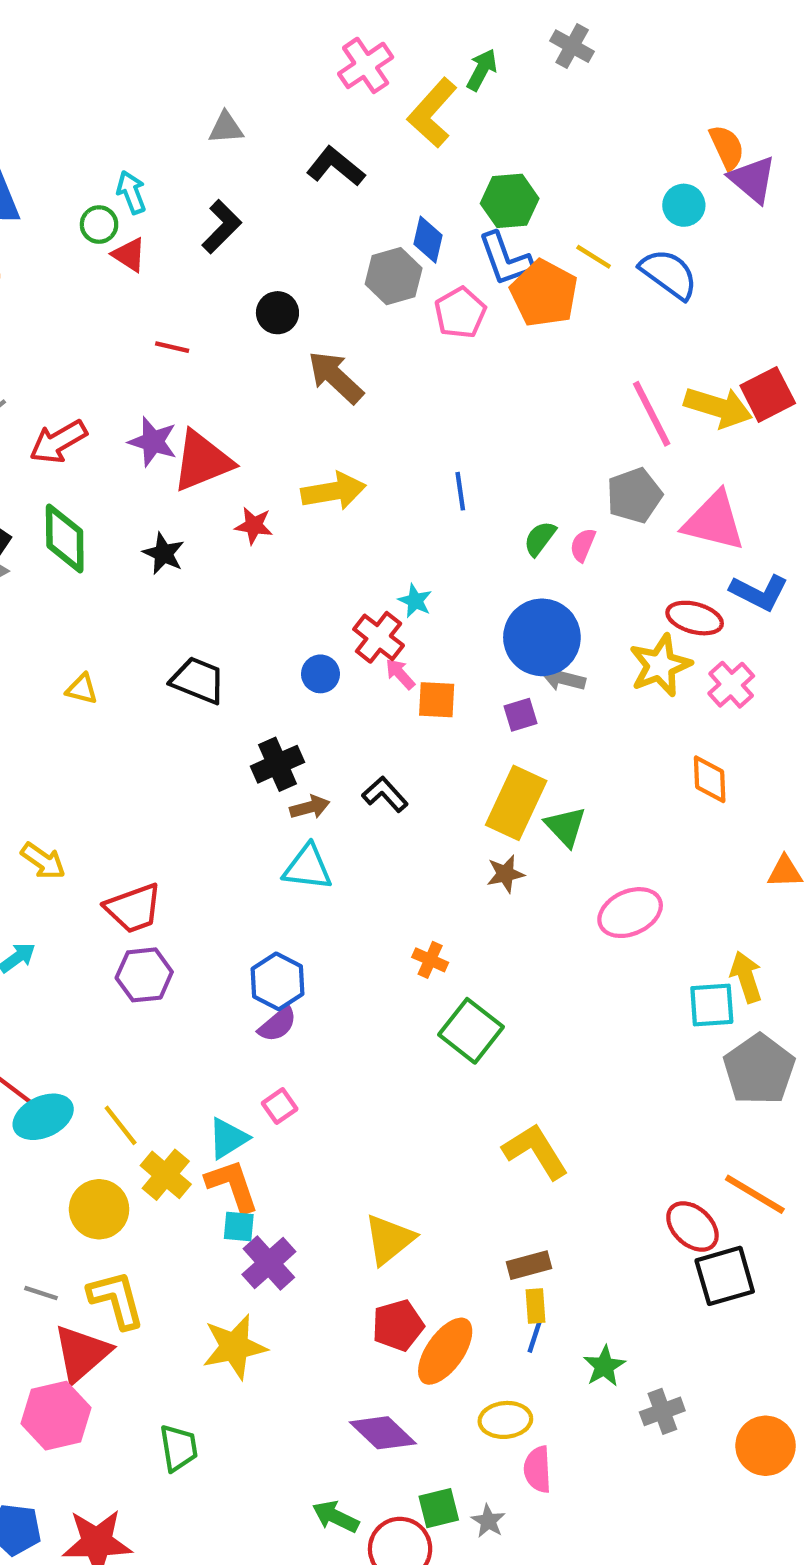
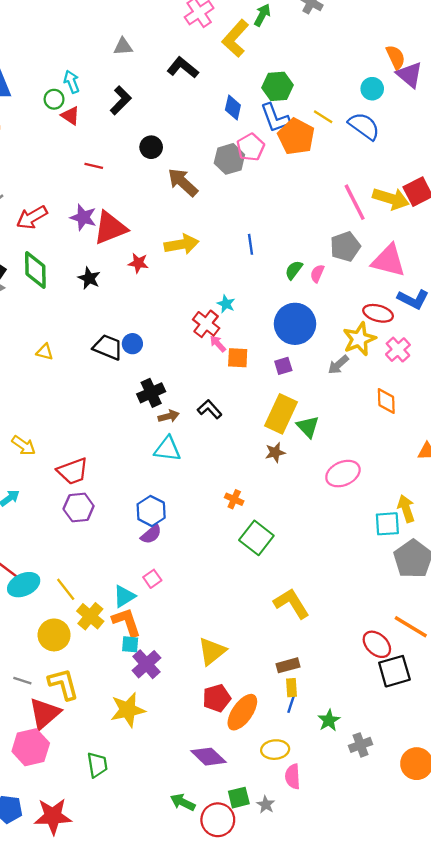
gray hexagon: (394, 276) -> (229, 159), moved
blue circle: (320, 674) -> (132, 344), moved
gray arrow: (563, 678) -> (338, 365), moved, turned -55

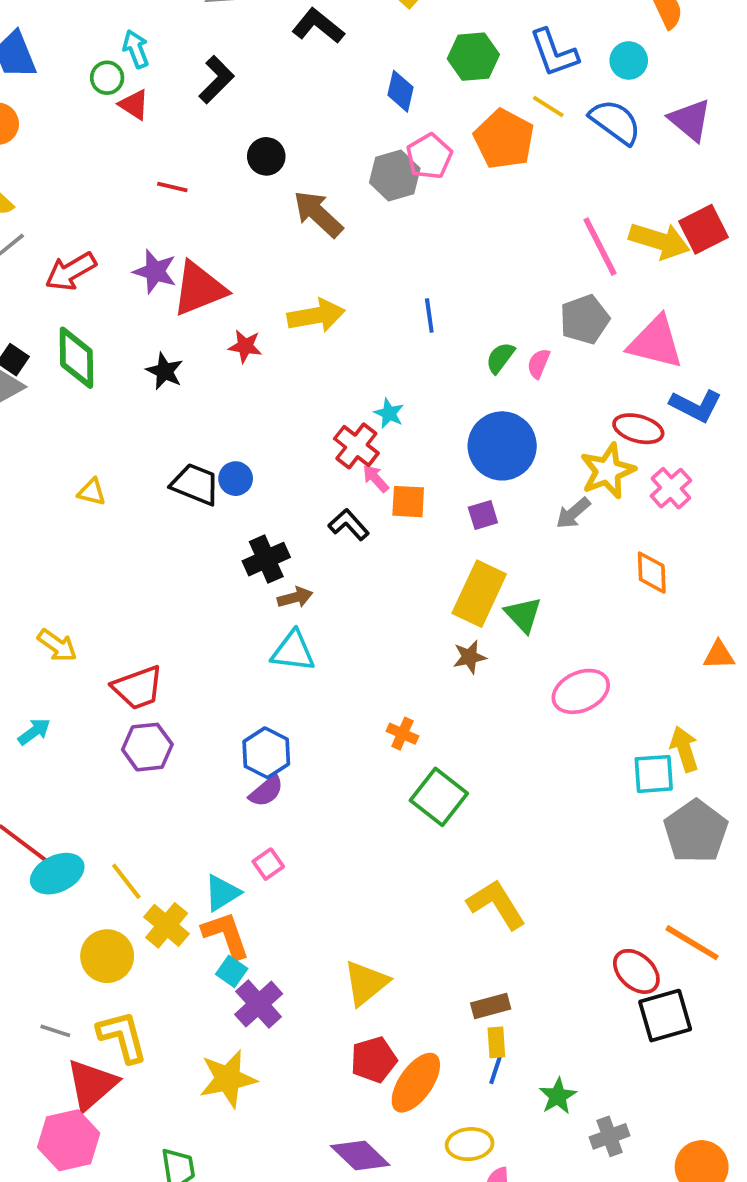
purple triangle: (410, 75) -> (690, 120), moved
blue L-shape: (275, 118) -> (554, 53), moved
black L-shape: (210, 409) -> (349, 525), moved
cyan square: (130, 644) -> (232, 971), turned 30

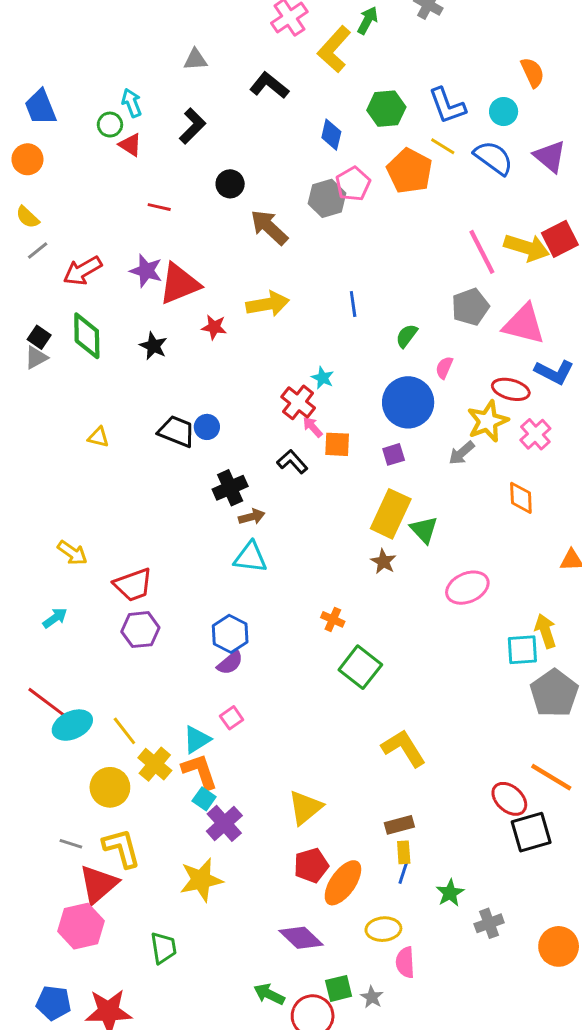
pink semicircle: (539, 363) -> (444, 368), moved
brown star: (470, 657) -> (383, 562), turned -30

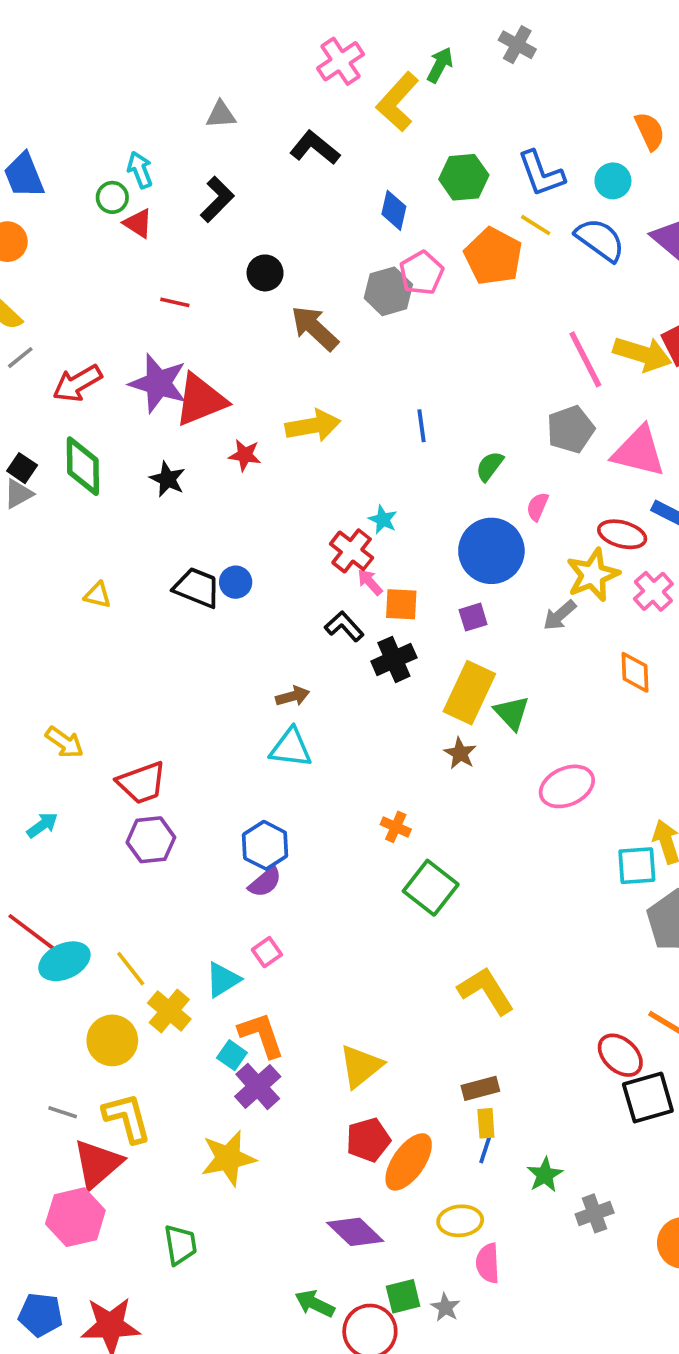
purple star: (146, 271) -> (158, 383), size x1.4
black cross: (230, 488) -> (394, 659), moved
orange L-shape: (200, 771) -> (261, 1035), moved

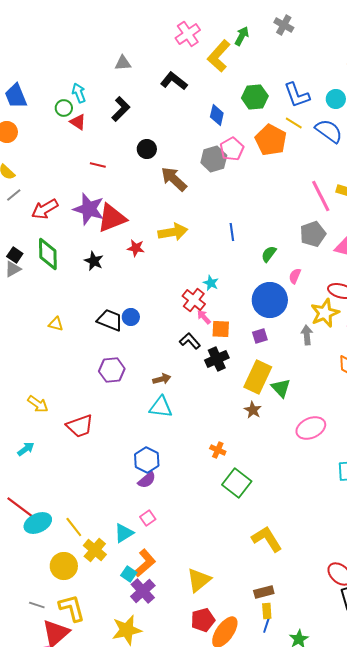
gray arrow: (560, 615) -> (307, 335), turned 126
purple hexagon: (151, 840) -> (112, 370), moved
orange L-shape: (261, 1035) -> (145, 563), turned 68

